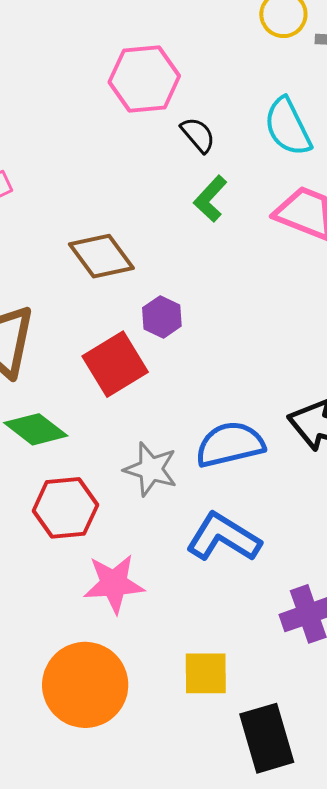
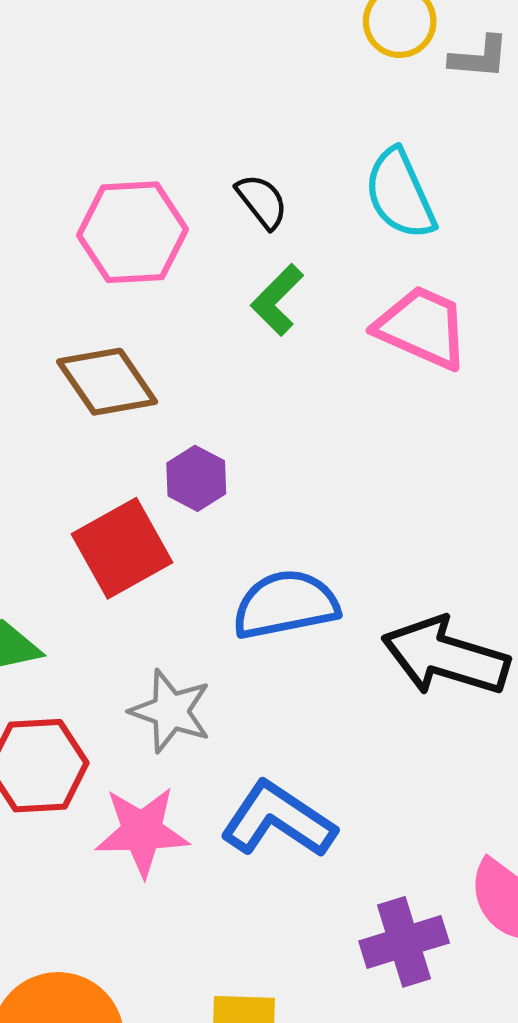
pink hexagon: (144, 79) -> (133, 232), moved
blue semicircle: (230, 444) -> (286, 604), moved
pink star: (114, 584) -> (142, 831), moved

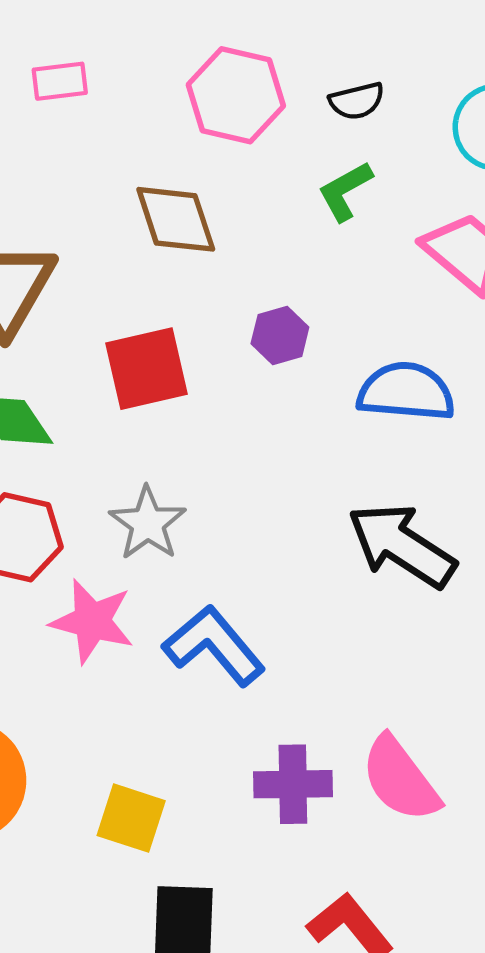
black semicircle: (262, 201) -> (357, 101), turned 98
purple hexagon: (196, 478) -> (280, 335), moved
blue semicircle: (286, 604) -> (406, 392), moved

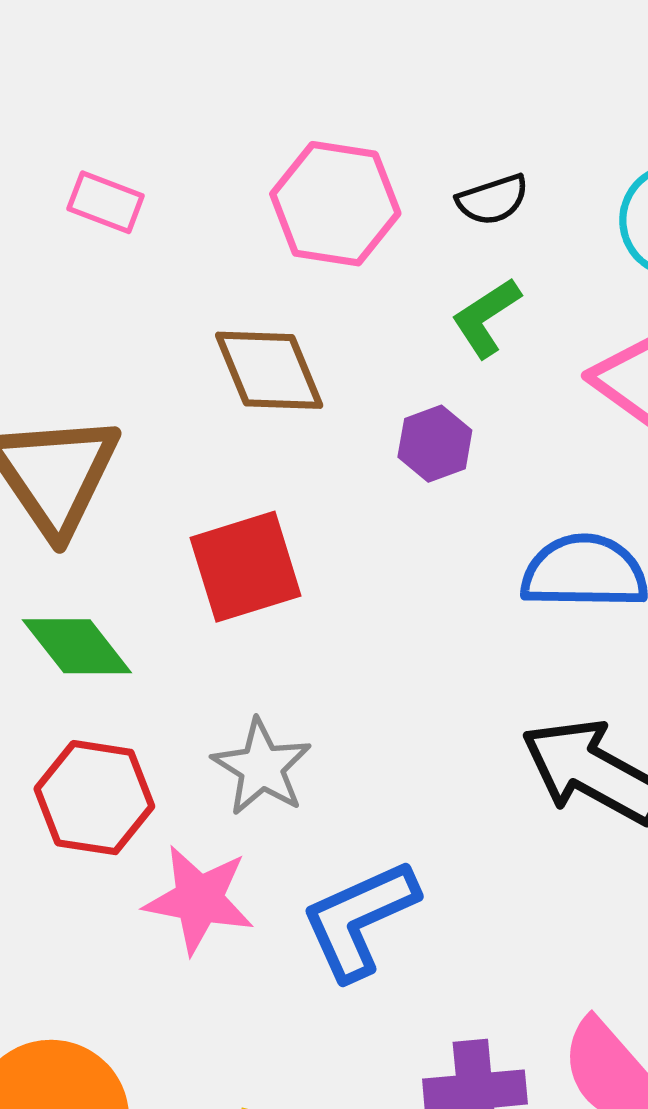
pink rectangle: (60, 81) -> (106, 202), turned 32
purple hexagon: (280, 335) -> (435, 444), moved
blue L-shape: (214, 646) -> (359, 919), turned -70

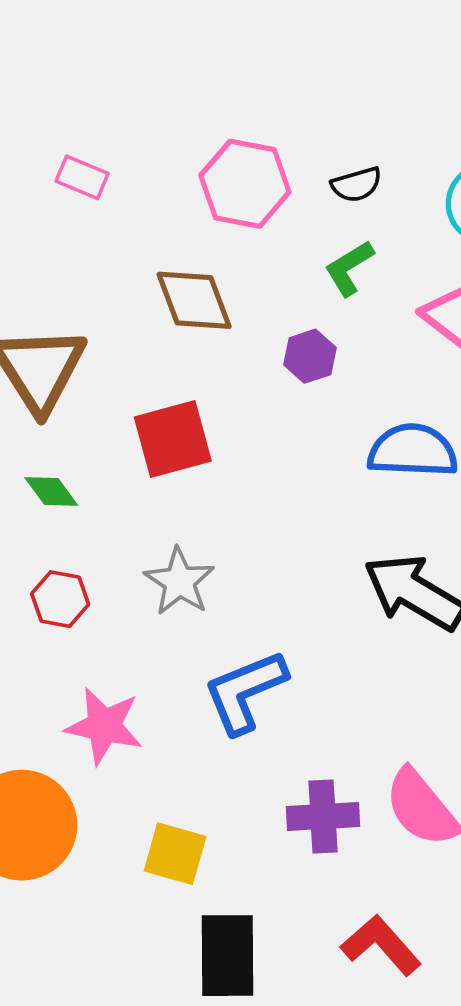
green diamond: (77, 646) -> (51, 491), size x0.7
red hexagon: (94, 798) -> (60, 599), size x0.7
pink star: (199, 899) -> (104, 726), moved

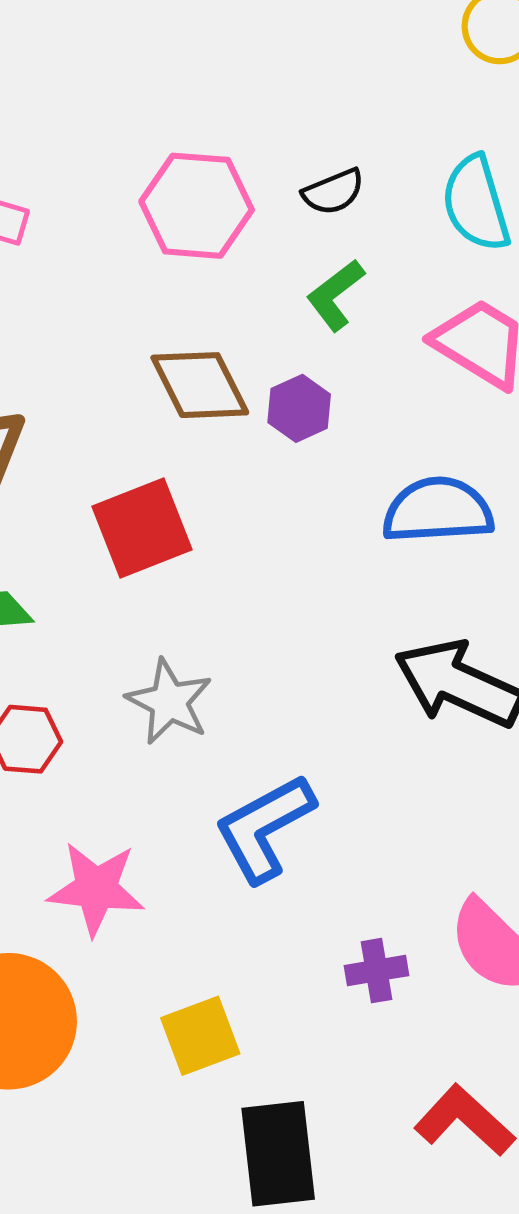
brown diamond: (194, 300) -> (200, 385), moved
purple cross: (323, 817) -> (376, 971), size x0.7
yellow square: (175, 854) -> (200, 1036), turned -30

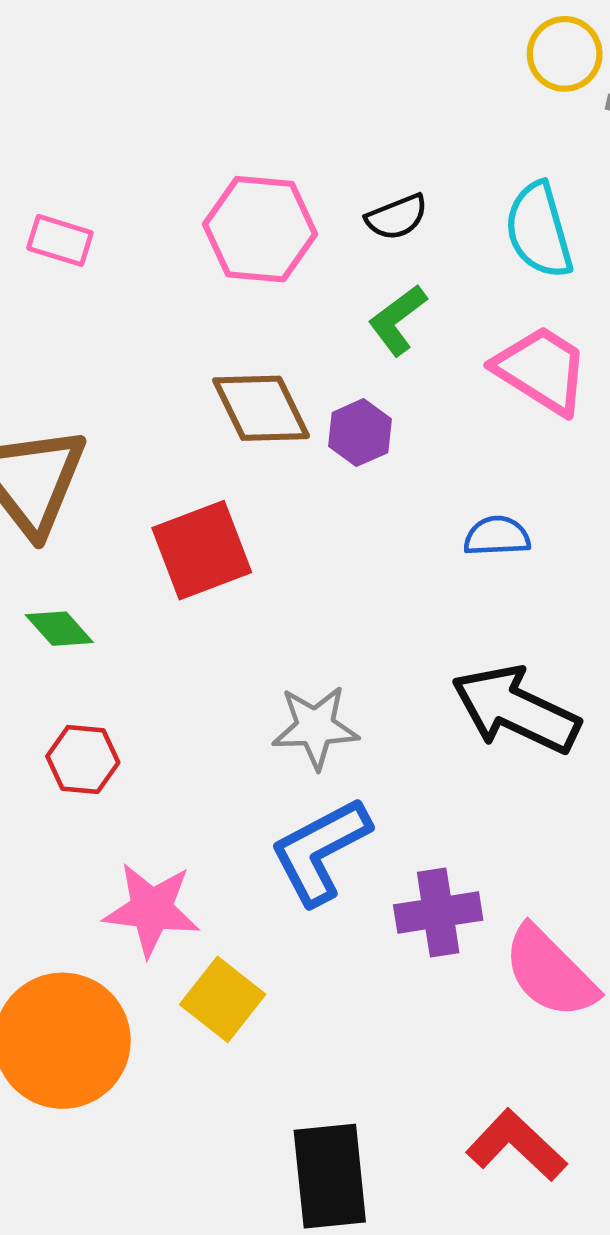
blue semicircle: (438, 510) -> (497, 536), size x0.6
gray star: (169, 702) -> (315, 727), moved, turned -30
purple cross: (376, 971) -> (438, 913), moved, size x1.4
yellow square: (200, 1036) -> (223, 999), moved, turned -32

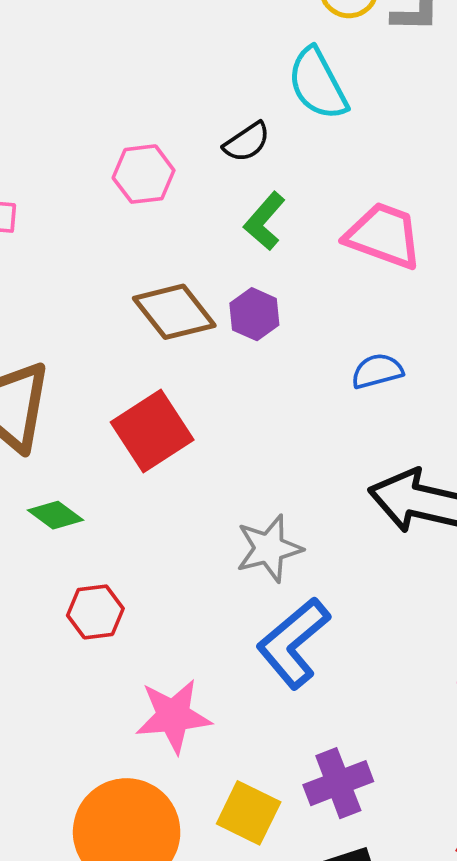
pink hexagon: (260, 229) -> (144, 174), size x0.7
cyan semicircle: (539, 230) -> (318, 84), moved
purple cross: (438, 913) -> (338, 783), moved
yellow square: (223, 999) -> (249, 813), moved

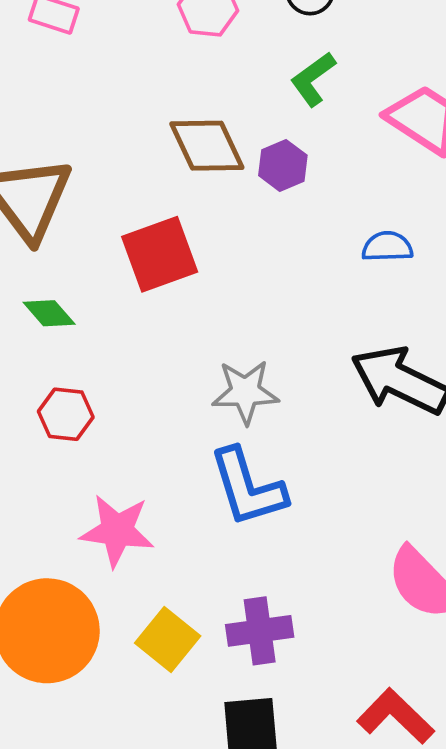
blue L-shape: (293, 643) -> (248, 487), turned -80

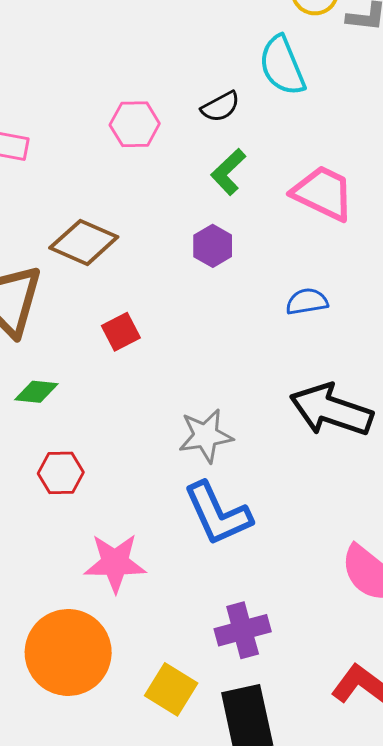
brown diamond: (207, 146) -> (84, 242), moved, turned -34
red square: (160, 254) -> (121, 332), size x0.6
green diamond: (49, 313) -> (36, 392), turned -36
yellow square: (168, 640) -> (171, 689), moved

